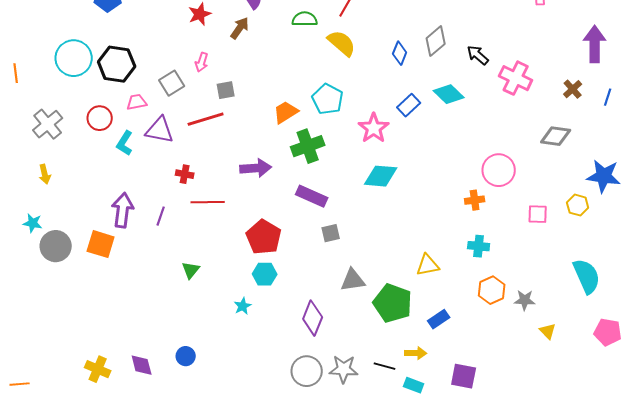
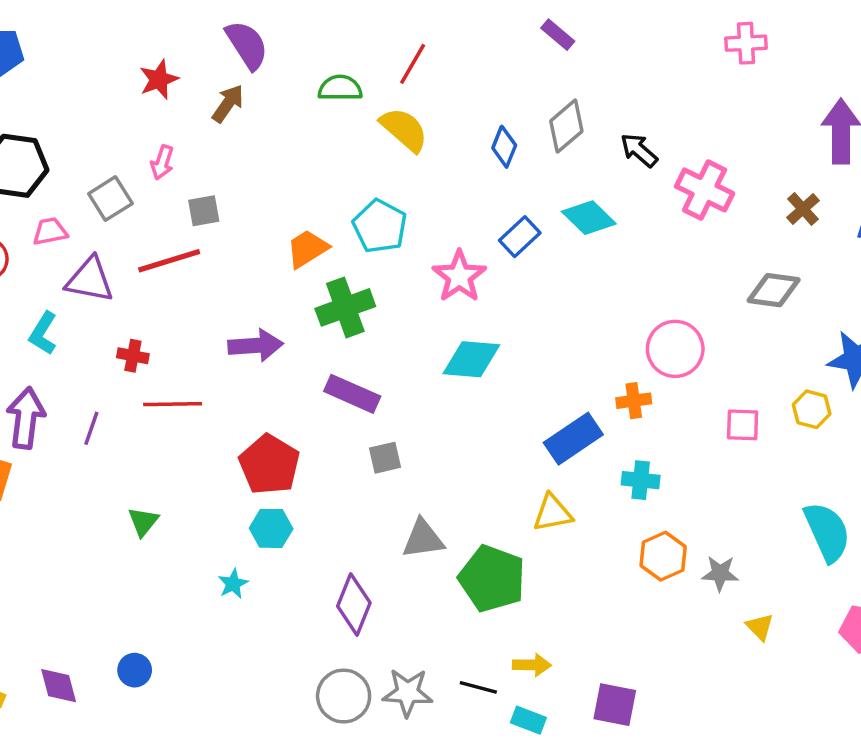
cyan L-shape: (125, 143) -> (43, 333), moved
blue rectangle: (439, 319) -> (573, 439), moved, size x1.5

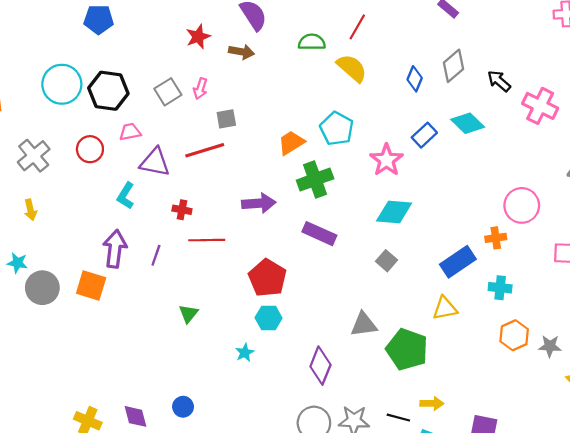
brown arrow: (228, 104) -> (241, 52), turned 65
gray square: (110, 199) -> (168, 92), moved
gray square: (385, 458) -> (386, 261), moved, turned -36

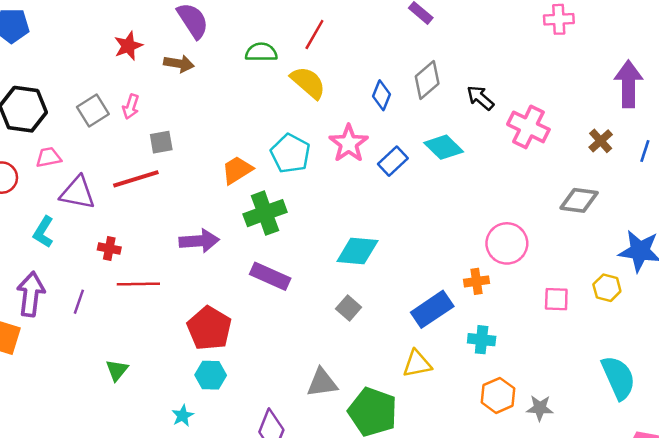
pink star: (386, 160) -> (349, 143), moved

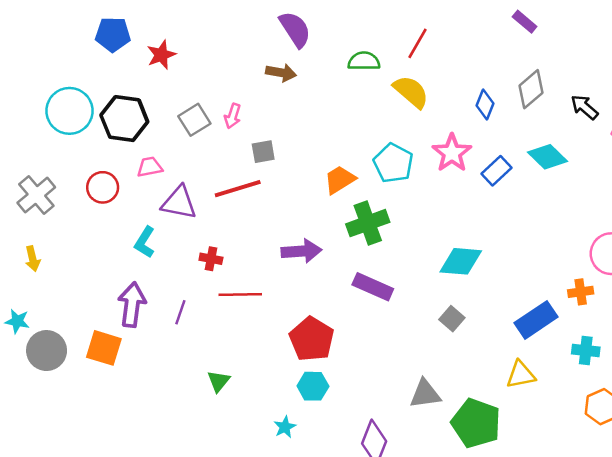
red star: (128, 46) -> (161, 55), moved

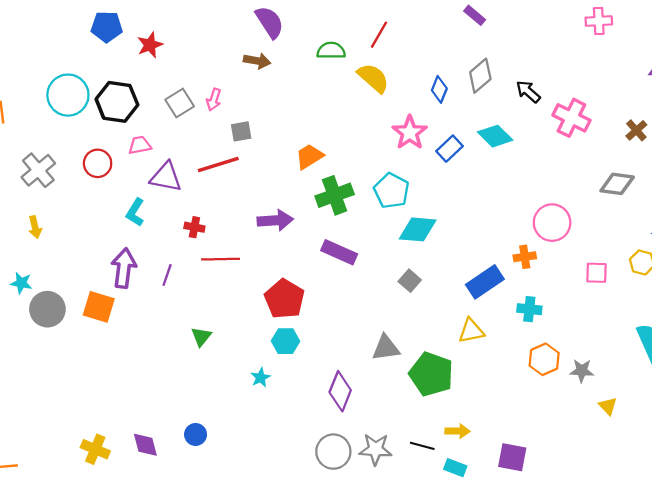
cyan pentagon: (393, 163) -> (391, 191), moved

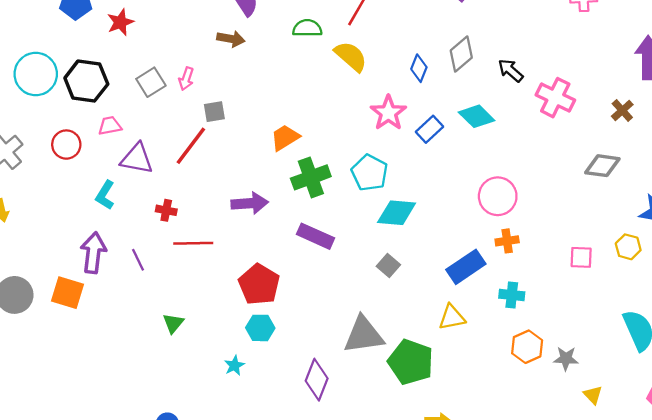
red line: (218, 165) -> (191, 146), turned -36
pink circle: (552, 223) -> (498, 196), moved
purple line: (167, 275) -> (138, 260), turned -45
gray triangle: (386, 348) -> (364, 335), size x1.4

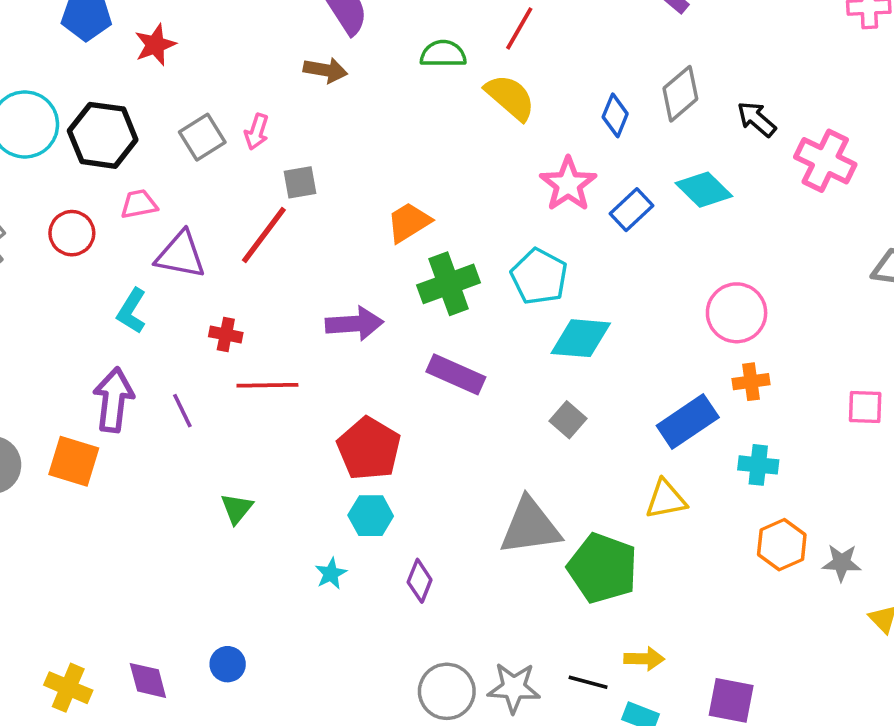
purple diamond: (317, 380) -> (420, 581), moved, size x0.7

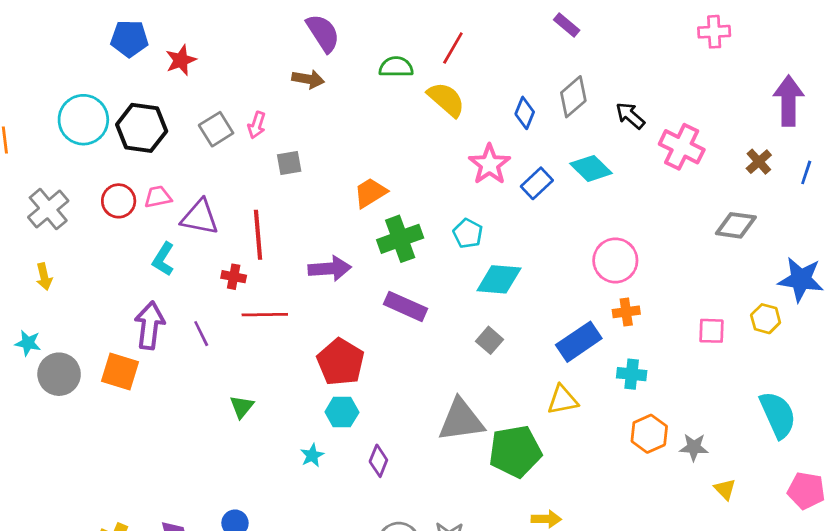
pink trapezoid: (139, 204) -> (158, 197), moved
red line: (264, 235) -> (258, 235), moved, turned -42
cyan pentagon: (539, 277) -> (468, 233), size x0.7
green pentagon: (603, 568) -> (515, 451), turned -30

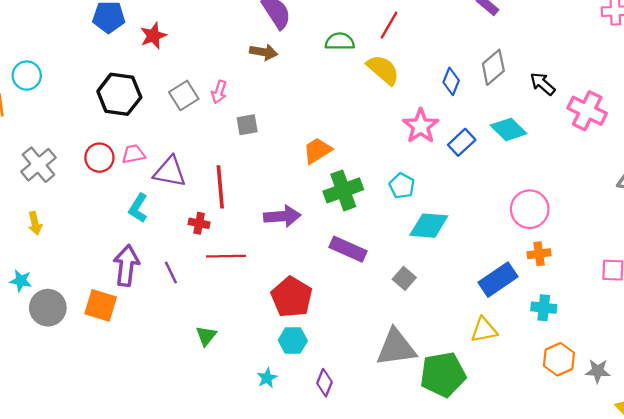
cyan circle: (83, 120) -> (27, 76), moved, size x0.7
gray square: (489, 340) -> (404, 278), moved

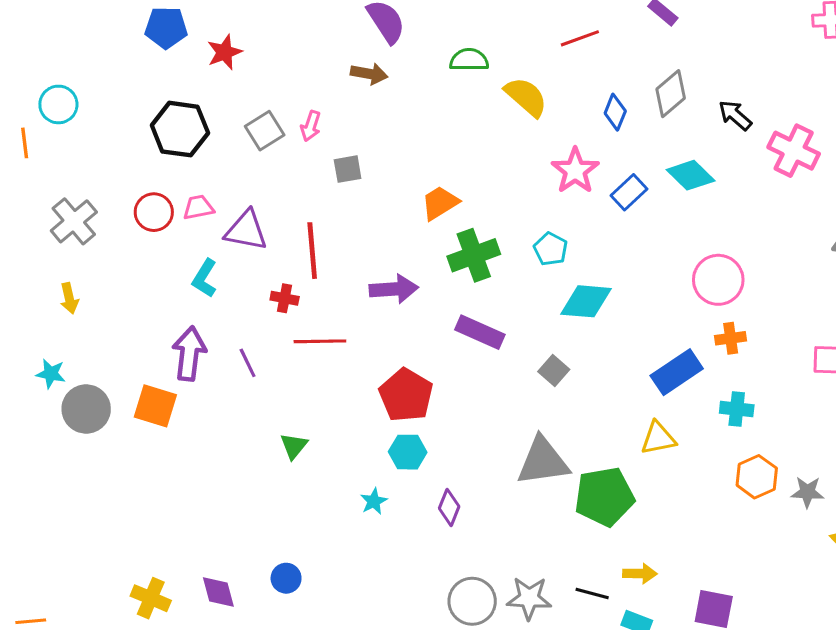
red line: (389, 25) -> (580, 38), moved, turned 40

